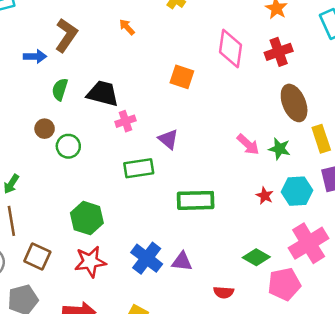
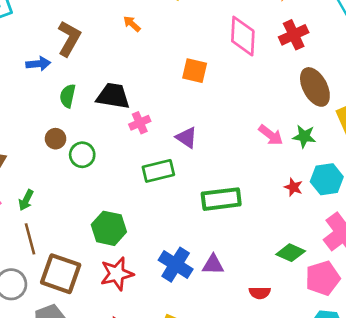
brown square: (37, 257) -> (61, 274), size x1.4

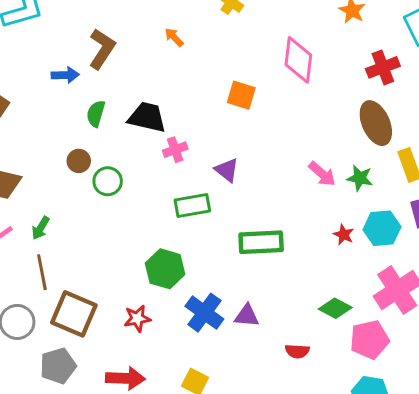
red cross: (294, 35) -> (383, 67), moved
green hexagon: (109, 228) -> (165, 269), moved
red star: (117, 274) -> (137, 318), size x0.7

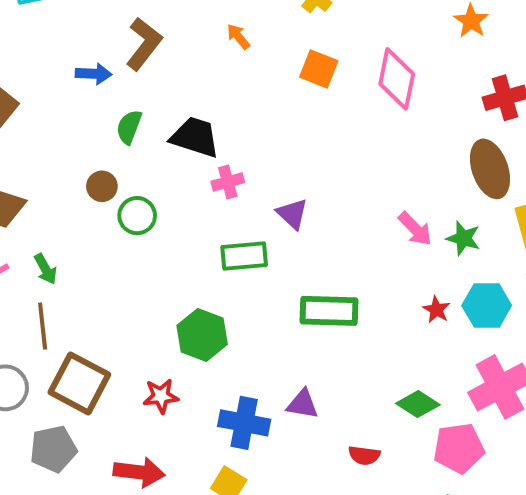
orange square: (241, 95) -> (319, 69), moved
green arrow: (41, 228) -> (45, 269), turned -65
blue cross: (204, 313) -> (244, 423), moved, turned -30

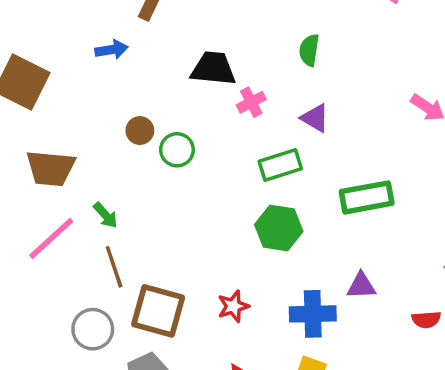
blue arrow: (94, 74) -> (112, 50), moved
green semicircle: (129, 127) -> (309, 50), moved
green hexagon: (202, 335) -> (279, 228), moved

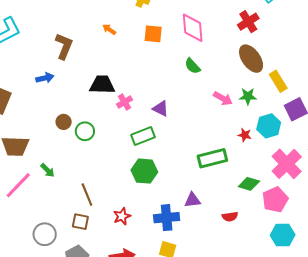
green semicircle: (309, 50) -> (192, 66), moved, turned -48
green rectangle: (367, 197) -> (212, 158), moved
brown line: (114, 267) -> (87, 195), moved
brown square: (158, 311) -> (80, 222), size x0.6

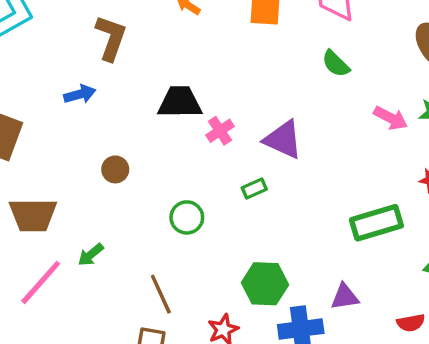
purple triangle: (161, 108) -> (283, 140), size x1.4
green circle: (85, 131) -> (187, 217), moved
green rectangle: (143, 136) -> (254, 189), size x0.6
green arrow: (48, 170) -> (91, 255), turned 98
green hexagon: (144, 171) -> (265, 284), moved

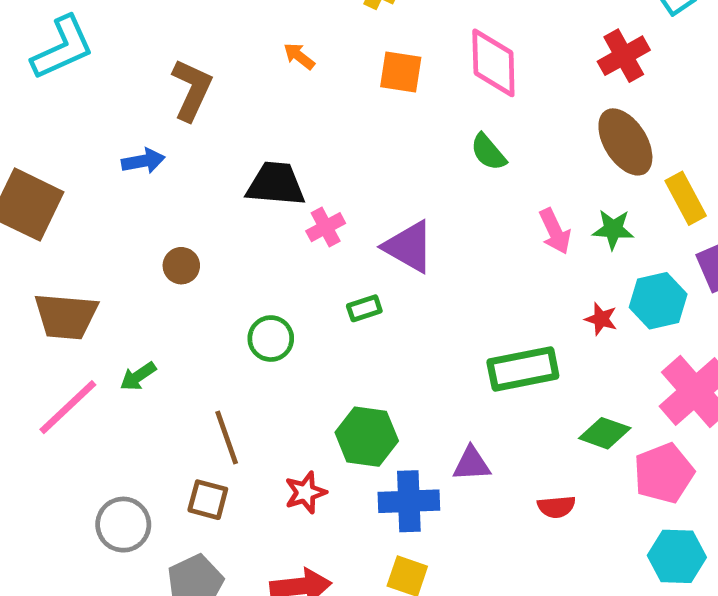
pink arrow: (391, 118) -> (555, 231), turned 32

